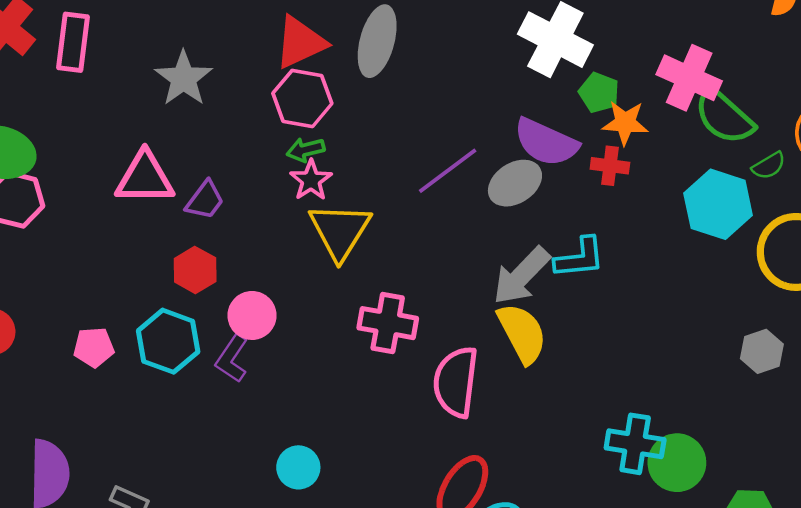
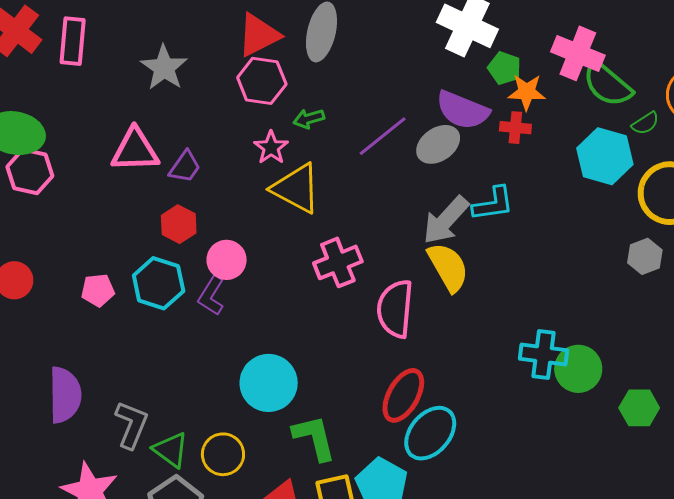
green arrow: (306, 150) -> (309, 119), moved
yellow triangle: (340, 231) -> (296, 188), turned -32
pink cross: (388, 323) -> (338, 262), turned -30
gray hexagon: (762, 351) -> (645, 256), moved
cyan circle: (298, 467) -> (269, 383), size x1.6

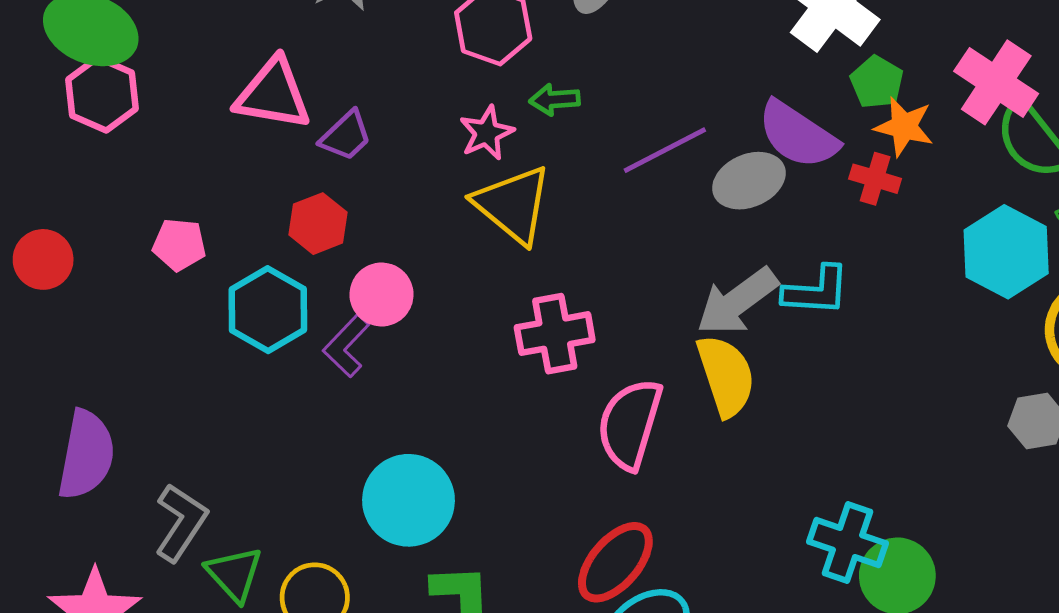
pink pentagon: (98, 290) -> (179, 245), moved

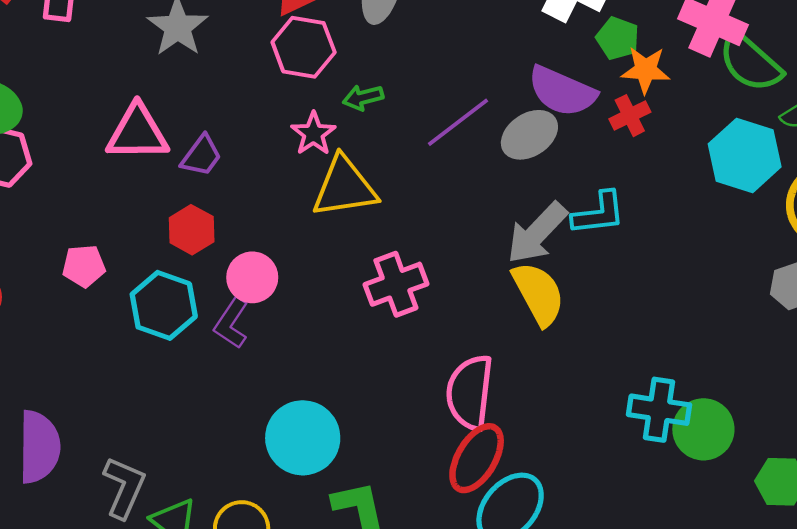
red cross: (875, 179) -> (630, 116), turned -33
yellow triangle: (513, 205) -> (344, 187), turned -38
pink semicircle: (630, 424) -> (470, 392), moved

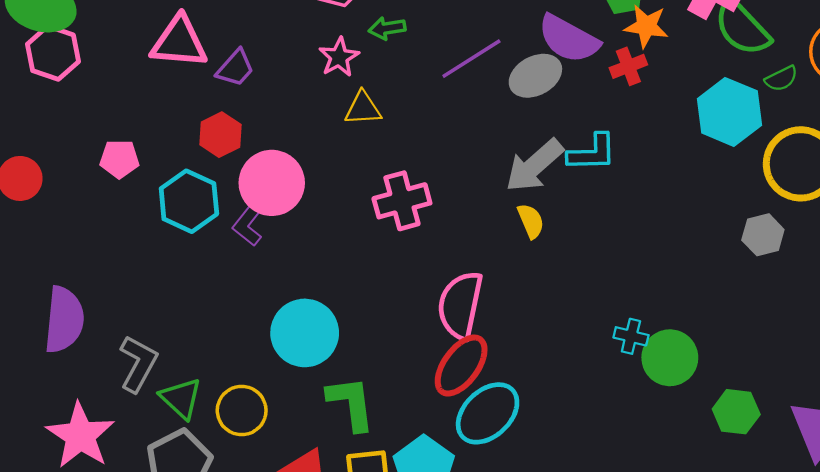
yellow triangle: (344, 187) -> (363, 108), size x0.6
pink circle: (252, 277) -> (272, 183), size x1.4
yellow semicircle: (538, 294) -> (531, 221), size x0.6
cyan cross: (659, 410) -> (631, 336), size x0.6

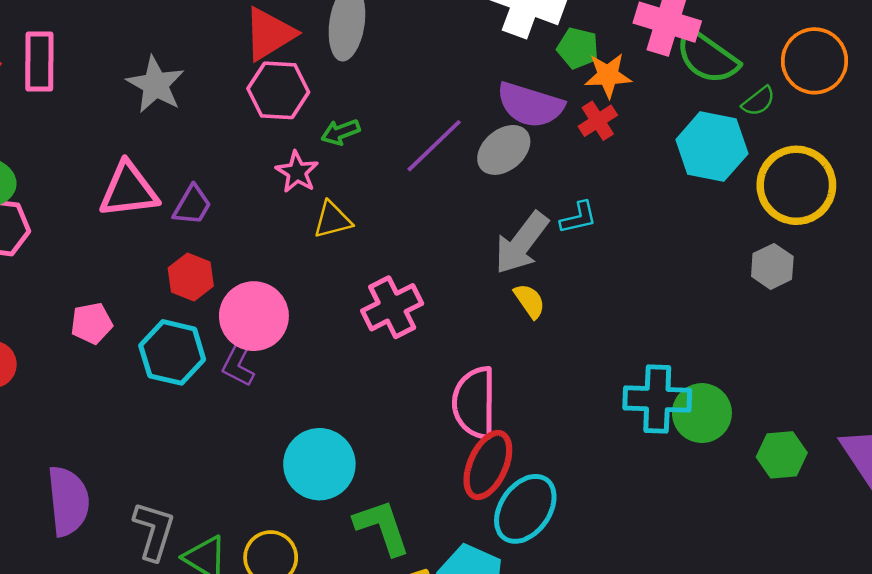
cyan L-shape: (592, 153) -> (578, 218), size x0.7
cyan cross: (631, 336) -> (657, 399), size x1.8

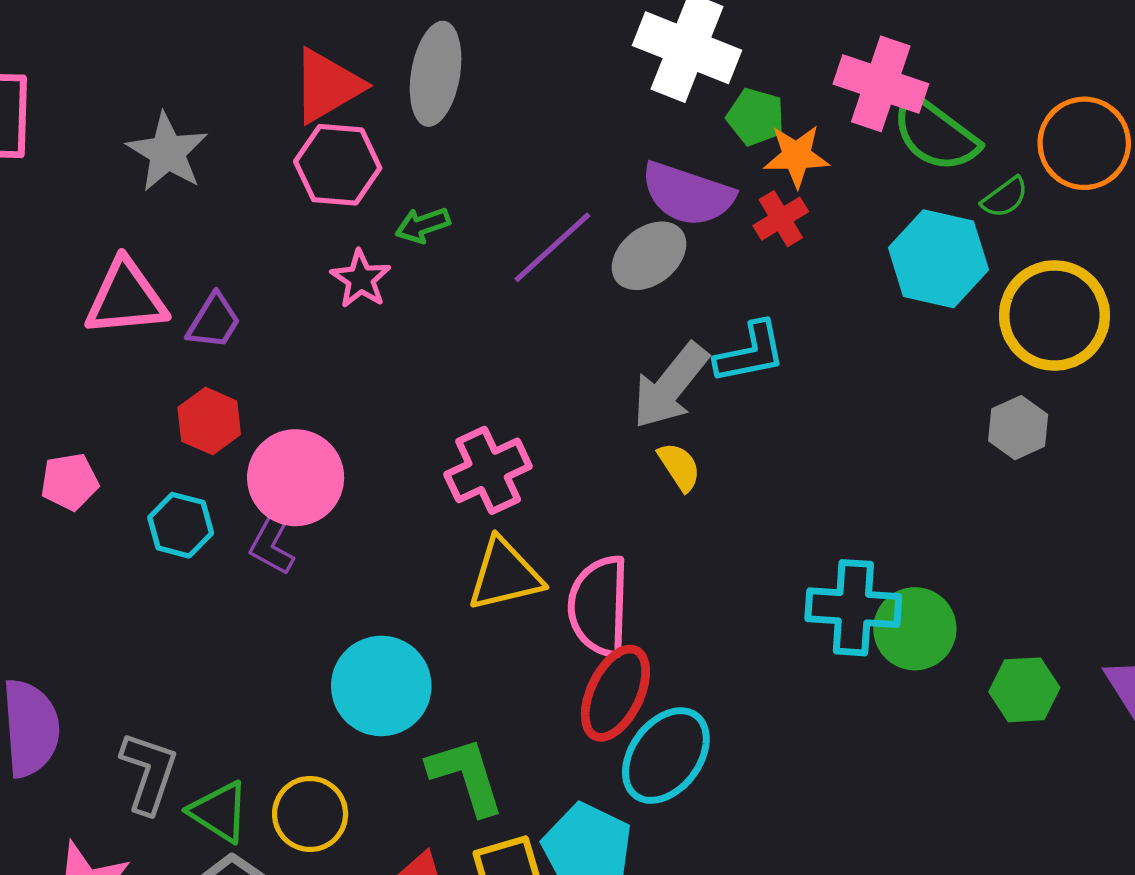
cyan L-shape: (578, 218) -> (750, 353), size x1.4
yellow triangle: (332, 220) -> (505, 575), moved, size x1.4
cyan hexagon: (172, 352) -> (181, 525), size x0.7

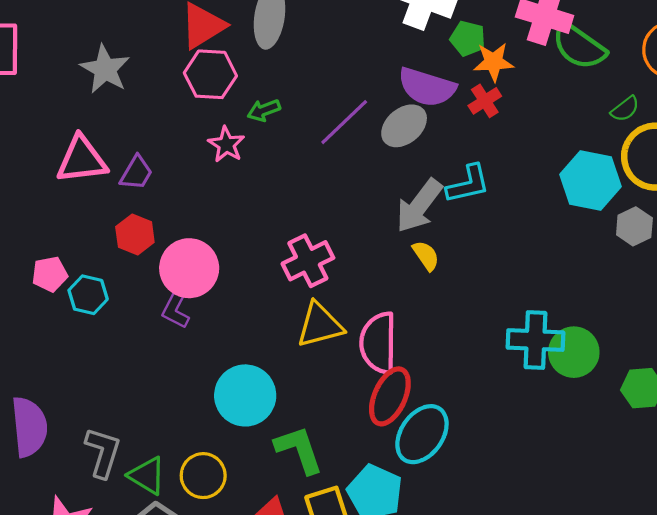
green semicircle: (1005, 197) -> (625, 109), moved
cyan hexagon: (938, 259) -> (591, 180), moved
cyan hexagon: (181, 525) -> (88, 295), moved

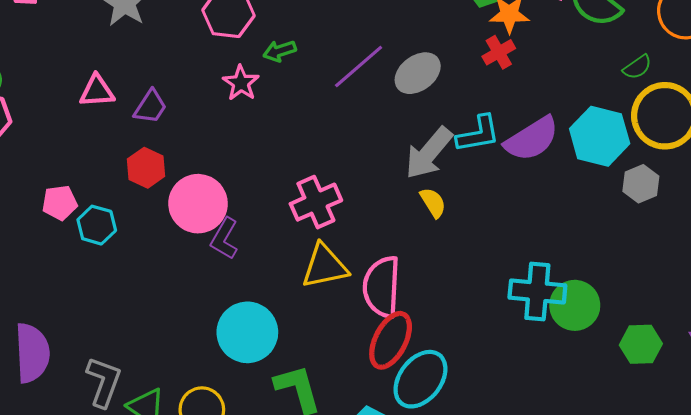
purple semicircle: (427, 87) -> (532, 139), moved, turned -52
pink triangle: (82, 160) -> (97, 91), size x0.7
purple L-shape: (176, 308) -> (224, 239), moved

